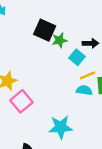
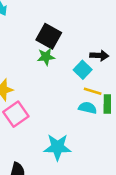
green star: (60, 40) -> (46, 57), moved
yellow line: (87, 75) -> (93, 91), turned 35

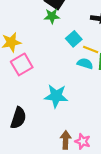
cyan square: (83, 70) -> (74, 39), moved

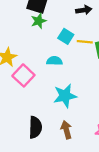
cyan semicircle: (85, 64) -> (54, 61), moved
brown arrow: (66, 140) -> (66, 130), moved

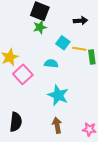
cyan star: (65, 96) -> (58, 95), turned 30
black semicircle: (35, 127) -> (16, 122), moved

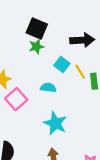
black arrow: (81, 21) -> (82, 40), size x1.5
yellow line: (79, 49) -> (80, 72), turned 48

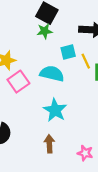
cyan square: (62, 65) -> (68, 52), turned 32
cyan semicircle: (48, 88) -> (52, 74), size x1.5

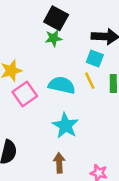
cyan square: (68, 52) -> (95, 58), moved, turned 35
yellow line: (86, 61) -> (90, 81), moved

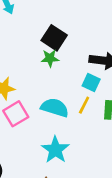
yellow line: (90, 81) -> (84, 105), turned 48

